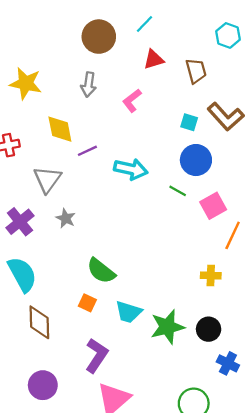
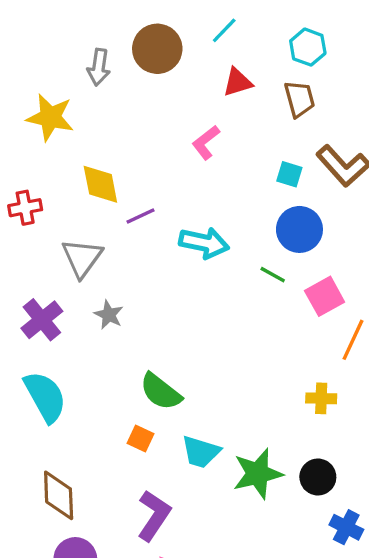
cyan hexagon: (228, 35) -> (308, 47), moved
gray arrow: (89, 85) -> (99, 67), moved
brown diamond: (39, 322) -> (59, 495), moved

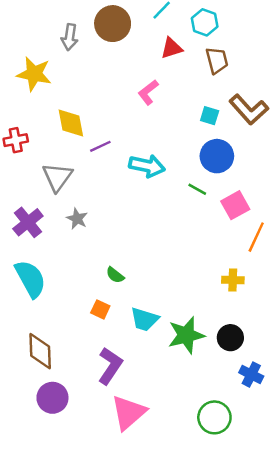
cyan hexagon: (308, 47) -> (205, 22), moved
green semicircle: (161, 392) -> (115, 275), size x0.6

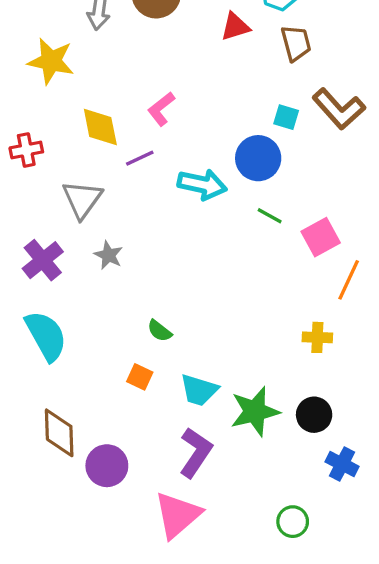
pink L-shape: (148, 92) -> (161, 109), moved
blue circle: (217, 156) -> (258, 158), moved
purple L-shape: (110, 366) -> (196, 453), moved
purple circle: (52, 398) -> (107, 466), moved
green circle: (214, 417) -> (293, 522), size x0.7

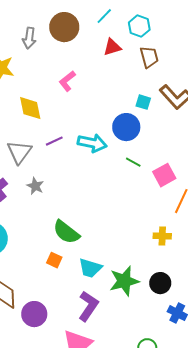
pink L-shape: (161, 109) -> (67, 81), moved
purple line: (140, 158) -> (54, 141), moved
green semicircle: (159, 331) -> (66, 232), size x1.8

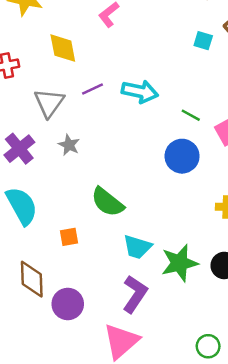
blue circle: (126, 127) -> (182, 156), moved
orange square: (54, 260) -> (69, 237), moved, turned -35

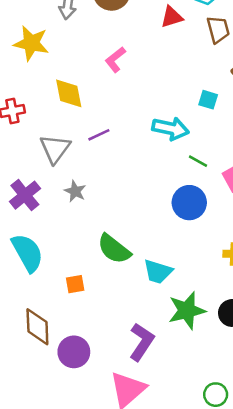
cyan square: (203, 41) -> (208, 100), moved
cyan arrow: (140, 92) -> (170, 129), moved
cyan trapezoid: (137, 247) -> (158, 272), moved

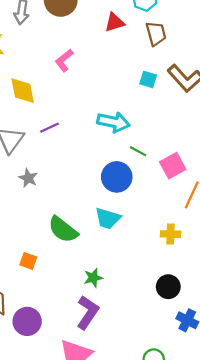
cyan square: (208, 100) -> (148, 79), moved
blue circle: (189, 203) -> (117, 177), moved
cyan trapezoid: (158, 272) -> (108, 218), moved
orange square: (75, 284) -> (28, 261), turned 30
green star: (187, 310) -> (93, 278), moved, size x0.6

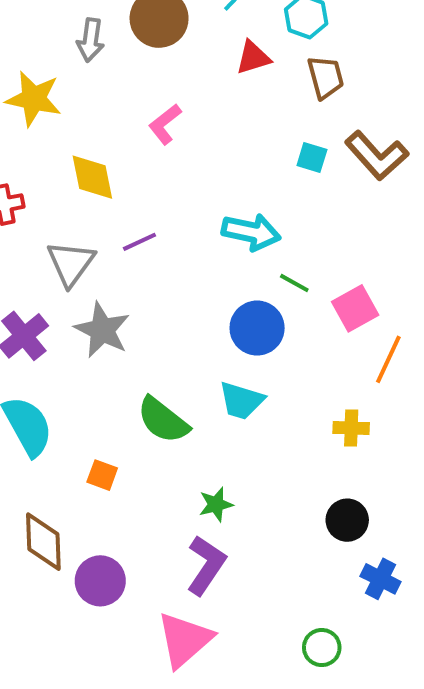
gray star: (28, 178) -> (102, 330), size x1.6

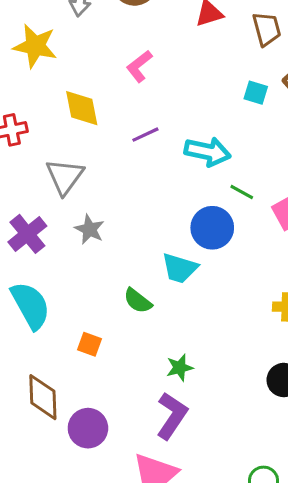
purple line: (139, 242) -> (145, 135), moved
gray star: (102, 330) -> (90, 229), size x0.7
cyan trapezoid: (241, 401) -> (180, 268), moved
green semicircle: (163, 420) -> (138, 301), size x0.7

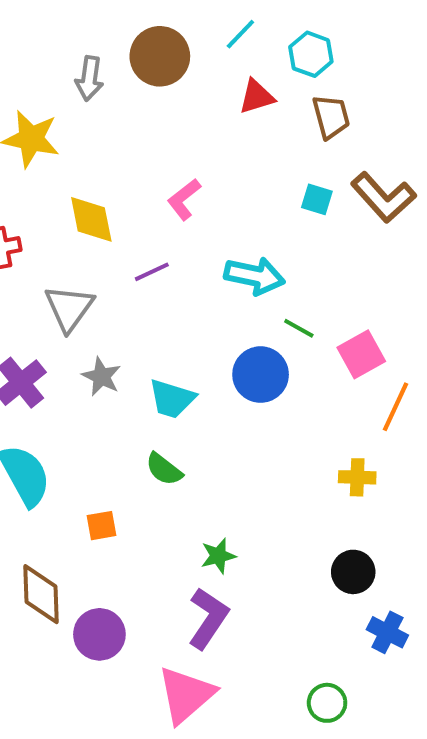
pink L-shape: (139, 66) -> (184, 199), moved
purple line: (145, 135) -> (152, 272), moved
cyan trapezoid: (180, 268) -> (172, 399), moved
orange square: (90, 344) -> (101, 526), turned -30

